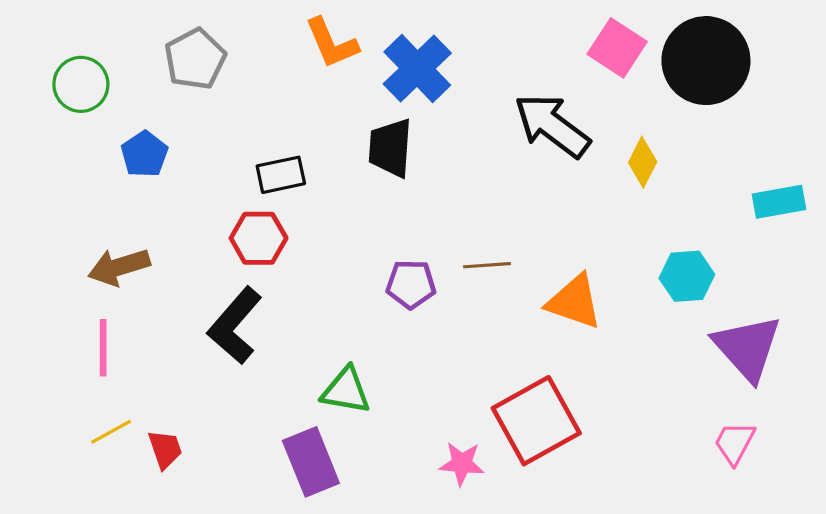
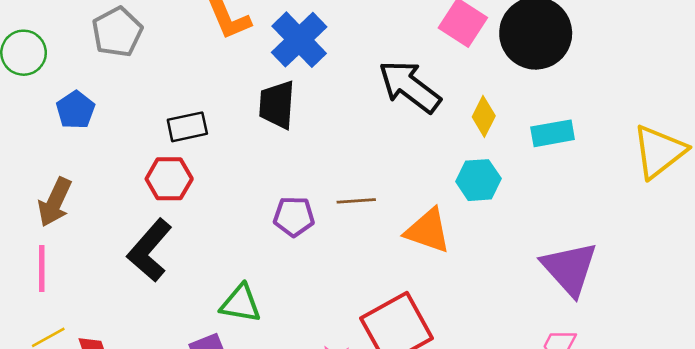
cyan rectangle: (779, 202) -> (553, 133), moved
brown arrow: (119, 267) -> (55, 202), turned -48
cyan hexagon: (687, 276) -> (478, 180), moved

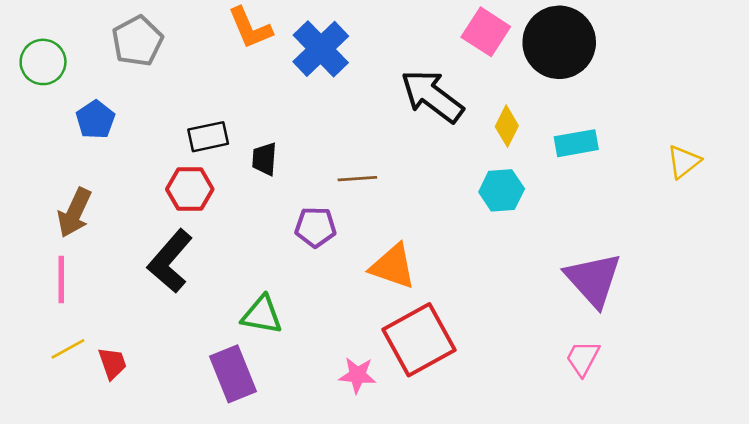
black trapezoid: (277, 105) -> (264, 159), moved, size x0.7
yellow triangle: (659, 151) -> (684, 162), size x0.6
brown line: (356, 201) -> (357, 179), moved
orange triangle: (428, 231) -> (393, 266), moved

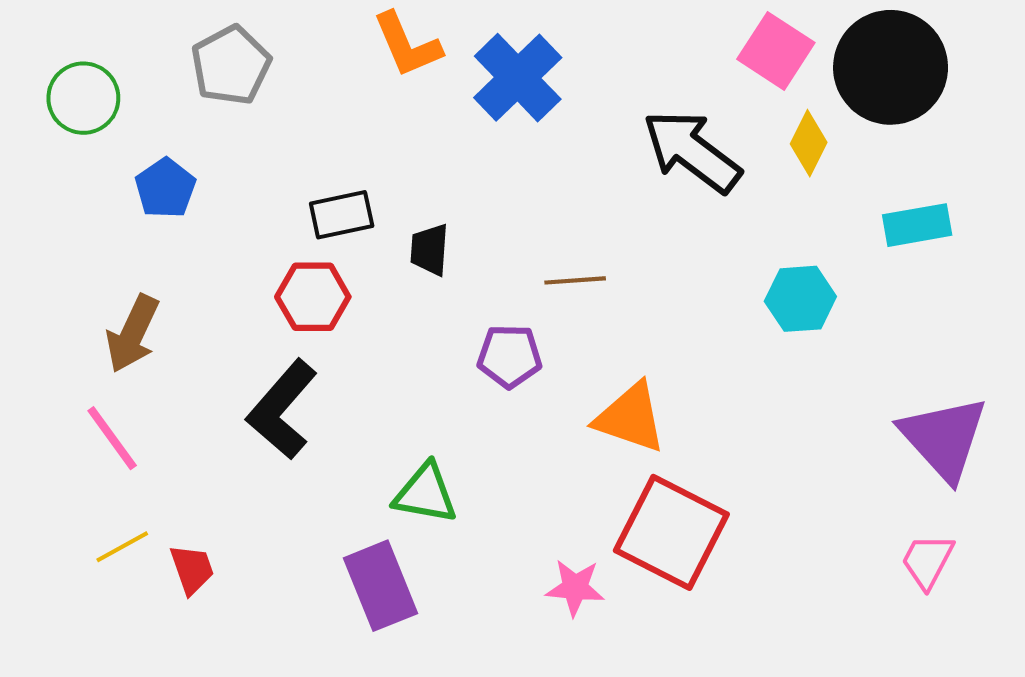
yellow diamond: (507, 126) -> (809, 143), moved
pink line: (61, 279) -> (112, 438), turned -36
red square: (419, 340) -> (671, 532), turned -34

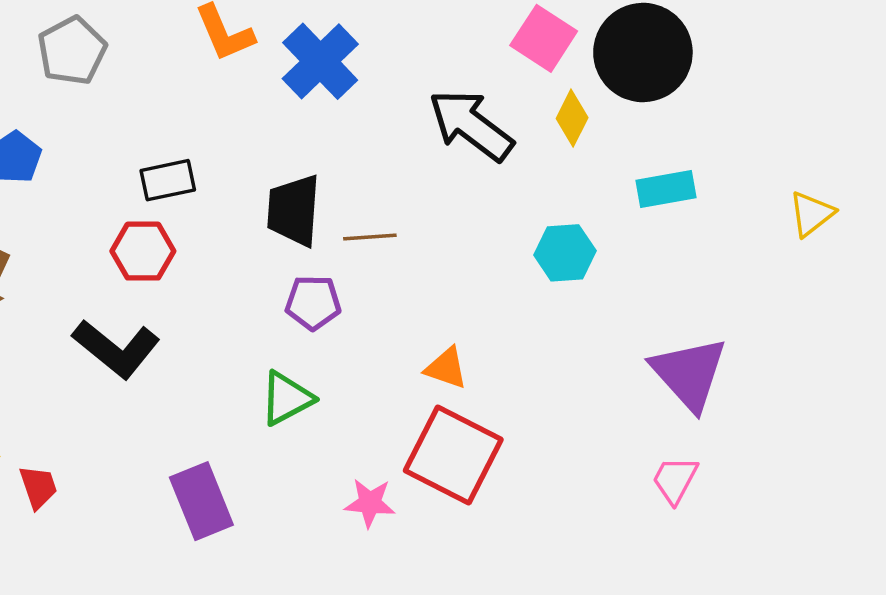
black trapezoid: (430, 250) -> (294, 210), moved, size x1.6
black L-shape: (282, 409) -> (116, 349), turned -92
orange triangle: (630, 418) -> (446, 368), moved, size x0.7
green triangle: (426, 493) -> (287, 398), moved, turned -38

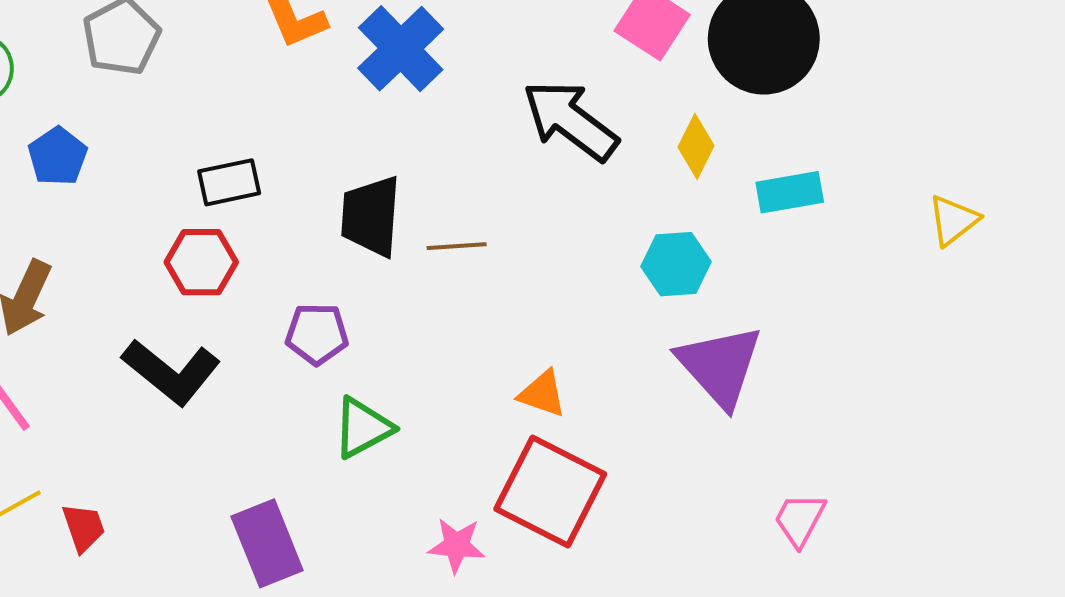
yellow diamond: (572, 118) -> (696, 146), moved
purple pentagon: (313, 303) -> (317, 334), moved
purple triangle: (689, 373) -> (720, 366), moved

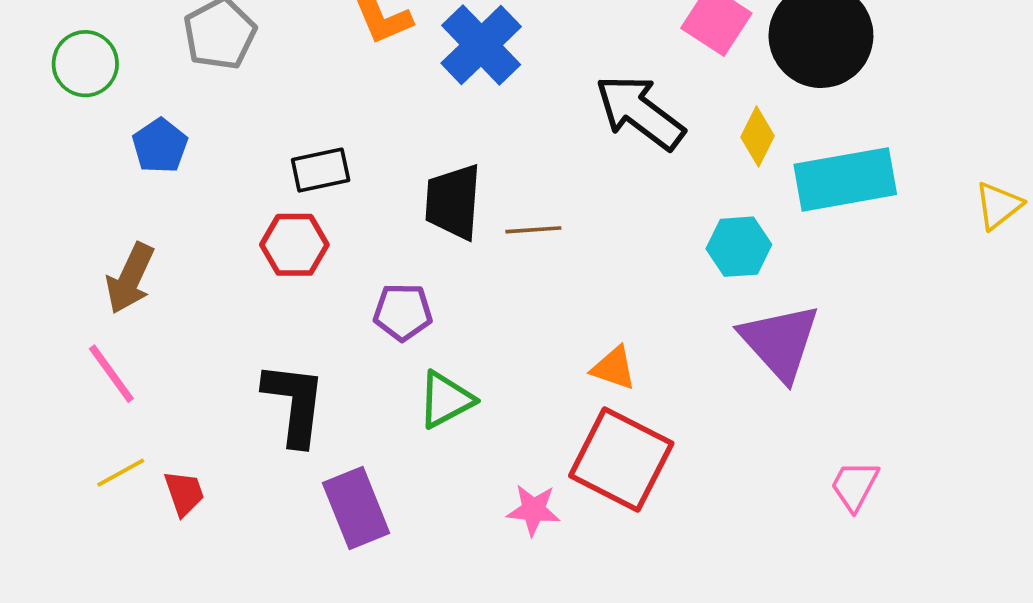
cyan rectangle: (790, 192) -> (845, 179), size x1.6
black L-shape: (171, 372) -> (294, 403), moved, turned -122

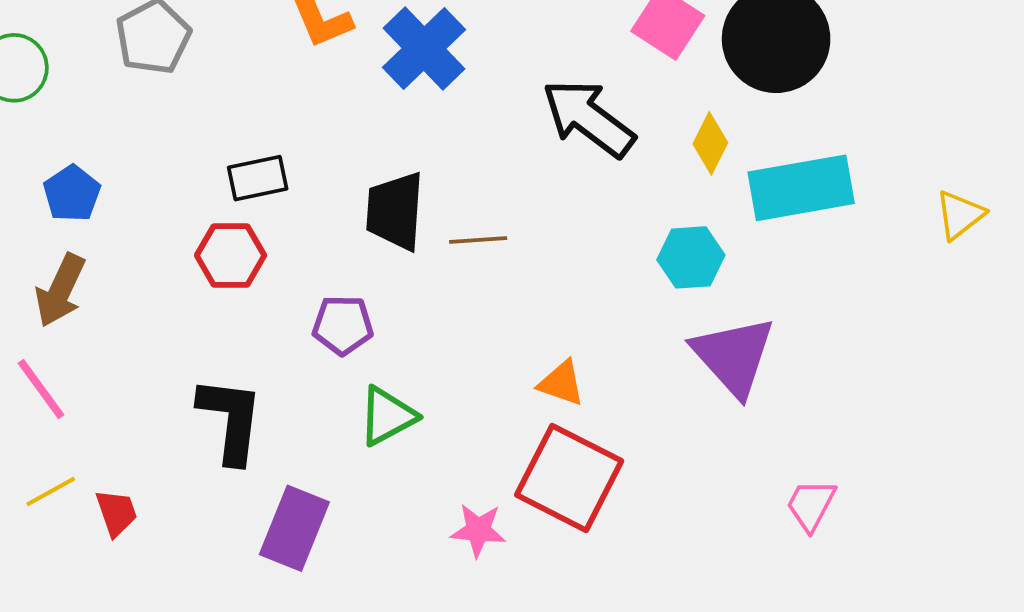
blue pentagon: (160, 146) -> (72, 194), moved
purple rectangle: (356, 508) -> (294, 528), turned 44

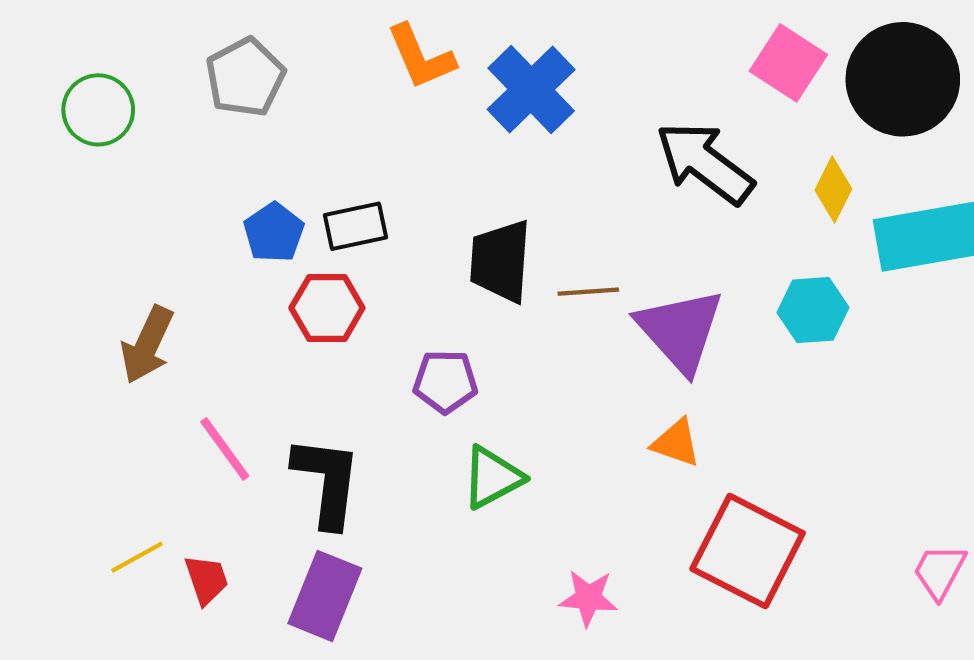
blue pentagon: (72, 194) -> (274, 232), moved
purple triangle: (734, 356) -> (680, 330), moved
pink line: (41, 389) -> (225, 449), moved
red square: (569, 478) -> (748, 551), moved
purple rectangle: (294, 528) -> (325, 596), moved

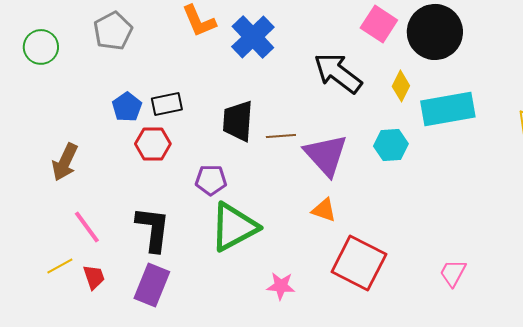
pink line: (225, 449) -> (87, 227), moved
green triangle: (492, 477) -> (234, 227), size x1.6

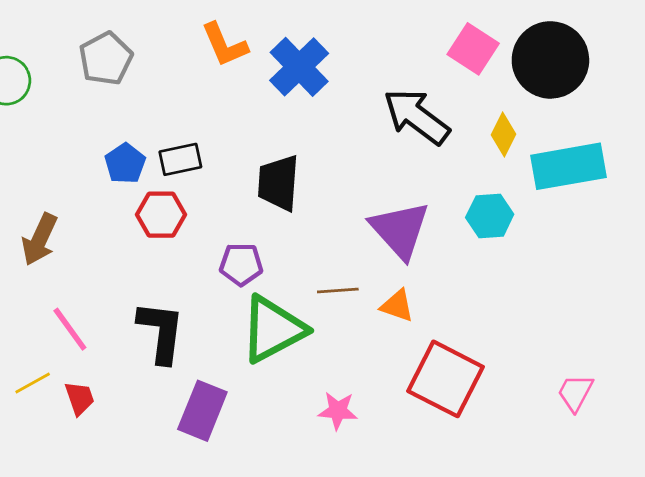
brown line: (281, 136) -> (338, 291), moved
purple rectangle: (152, 285) -> (202, 411), moved

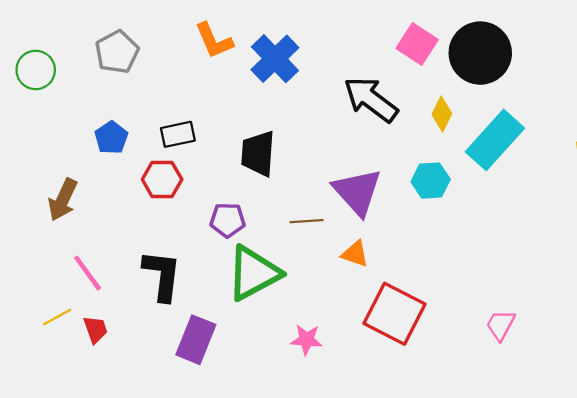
blue pentagon: (125, 164) -> (111, 138), moved
cyan rectangle: (568, 166) -> (495, 140), turned -38
brown line: (338, 291) -> (306, 221), moved

